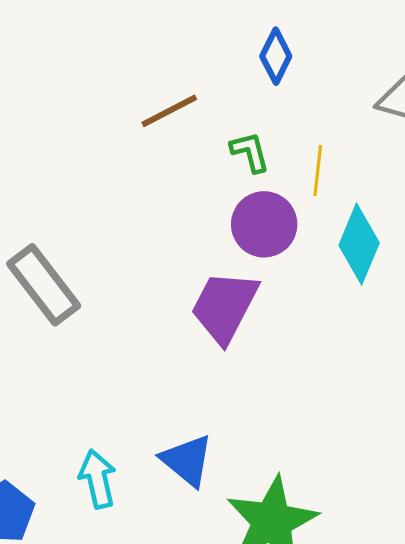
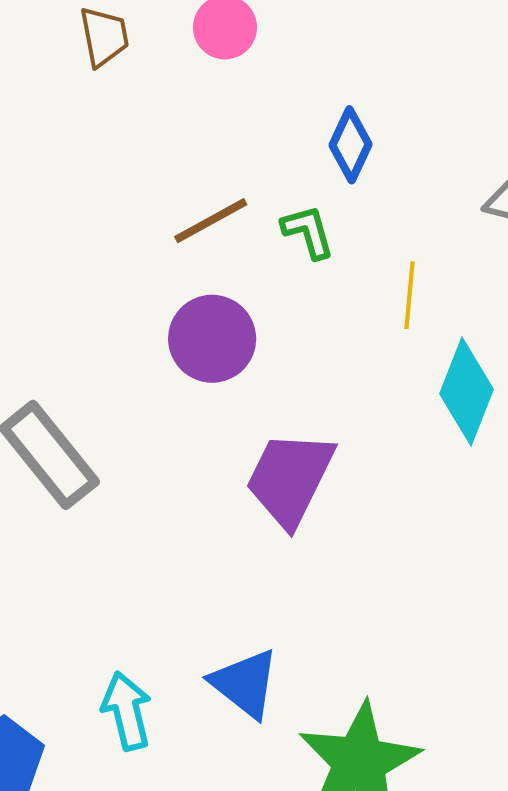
green L-shape: (250, 152) -> (308, 232), moved
purple circle: (264, 224) -> (212, 339), moved

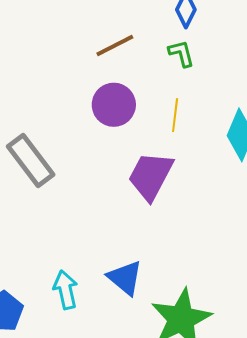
green L-shape: (308, 232) -> (181, 53), moved
yellow line: (410, 295) -> (175, 115), moved

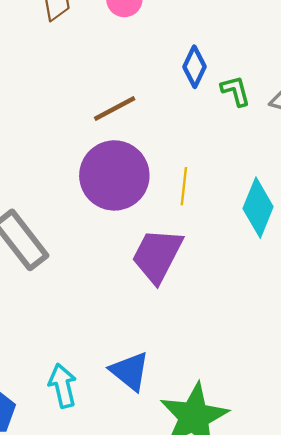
green L-shape: (181, 53) -> (236, 91), moved
purple circle: (114, 105) -> (114, 175), size x1.4

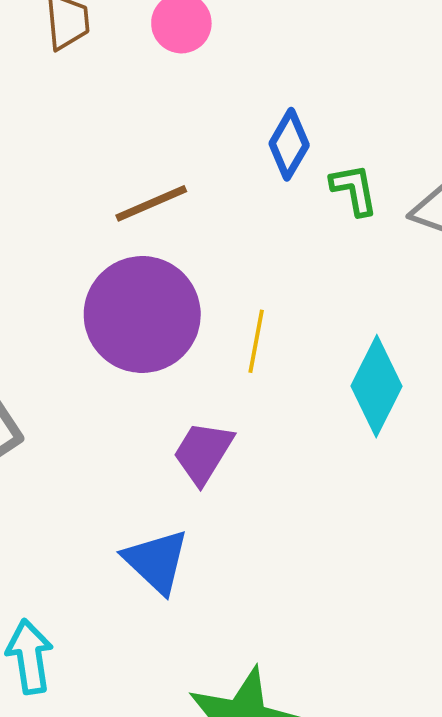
purple trapezoid: (157, 255) -> (203, 453), size x0.7
blue triangle: (130, 371) -> (156, 561), moved

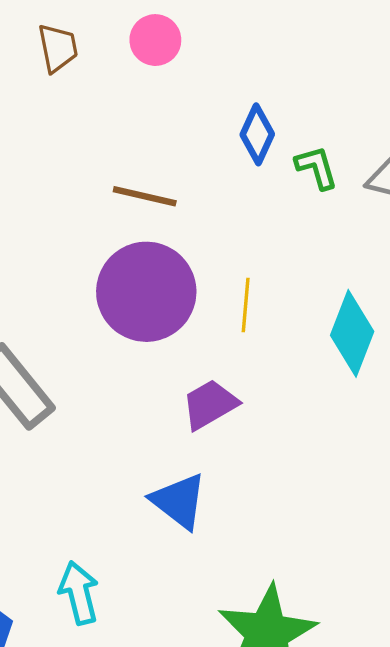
brown line: (151, 203) -> (145, 196), turned 42
purple trapezoid: (203, 453) -> (210, 404), turned 34

